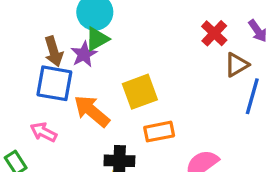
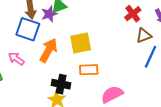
orange arrow: (92, 111) -> (49, 50), turned 70

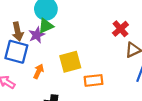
orange arrow: (49, 50) -> (39, 71), size x0.6
orange rectangle: (89, 70) -> (94, 80), moved

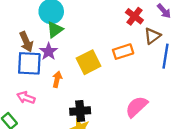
purple star: (37, 35) -> (49, 51), moved
orange rectangle: (94, 80) -> (123, 52), moved

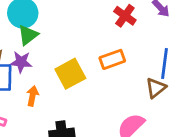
brown triangle: (152, 36) -> (156, 88), moved
purple star: (49, 51) -> (21, 62), turned -30

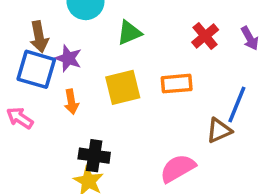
green triangle: (28, 35) -> (129, 33), moved
orange arrow: (32, 96) -> (71, 102), turned 144

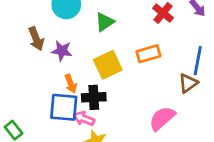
blue square: (36, 69) -> (64, 107), moved
pink arrow: (20, 118) -> (84, 119), moved
black cross: (94, 156) -> (94, 97), moved

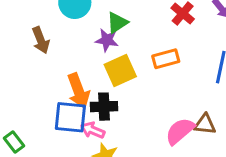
purple star: (62, 51) -> (107, 40), moved
brown triangle: (188, 83) -> (205, 124), moved, turned 40
orange arrow: (71, 84) -> (78, 91), size x1.6

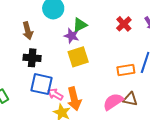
orange rectangle: (166, 59) -> (126, 70), moved
orange arrow: (78, 91) -> (74, 99), moved
black cross: (104, 107) -> (32, 58), moved

